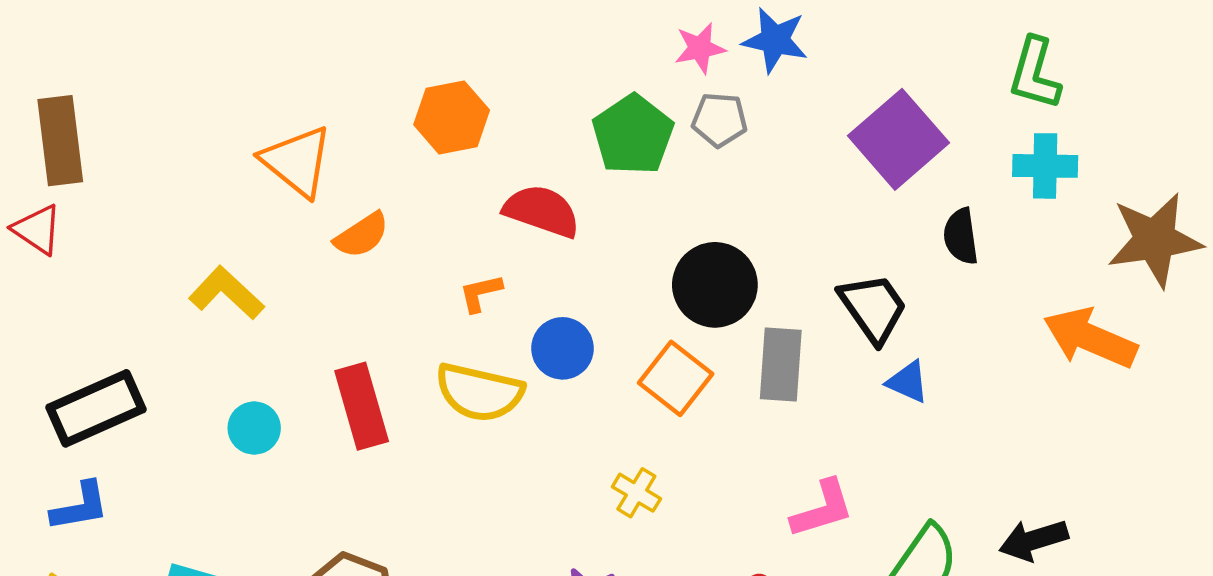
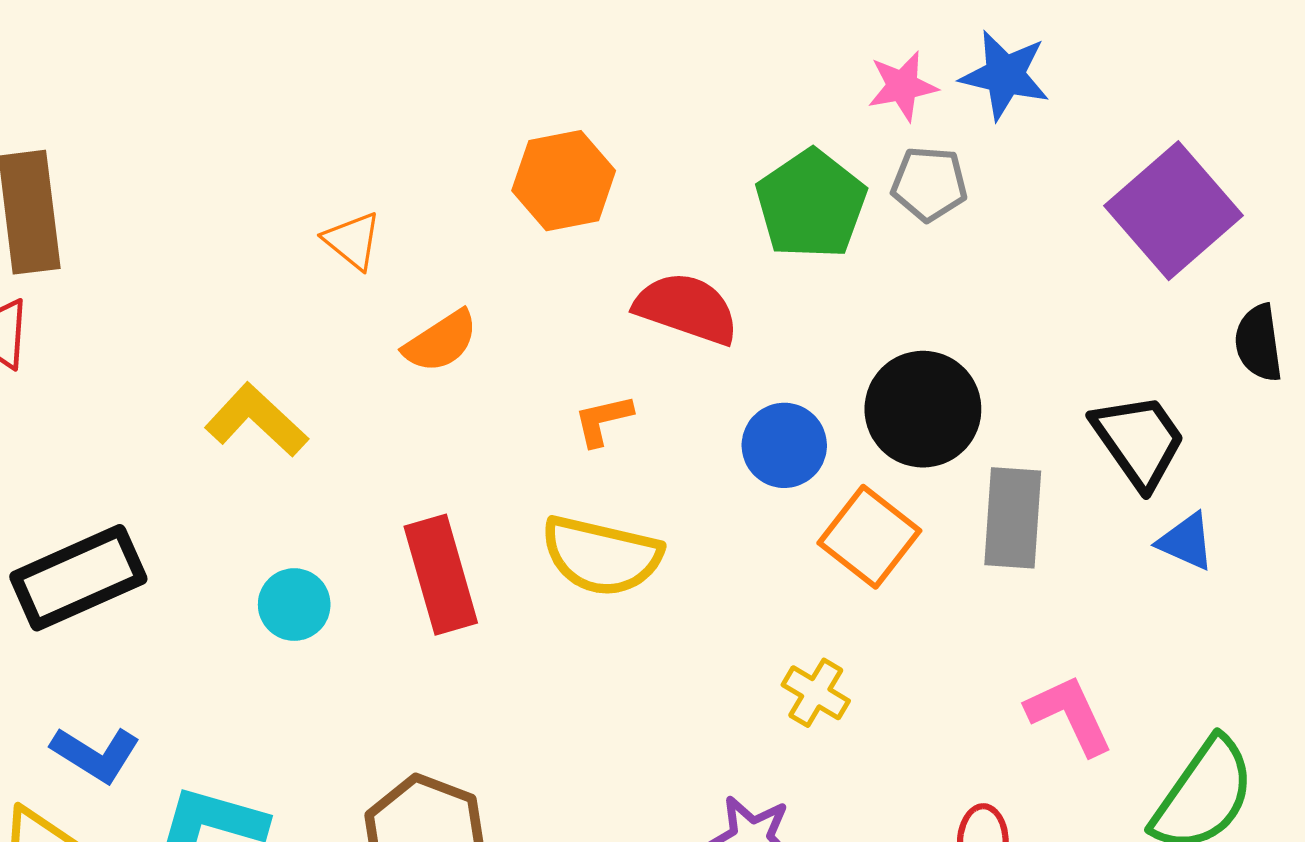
orange triangle: (297, 161) -> (352, 241), size x0.6
blue circle: (562, 348) -> (784, 445), moved
blue L-shape: (80, 507) -> (96, 754), moved, turned 42
pink L-shape: (822, 509) -> (1069, 715), turned -98

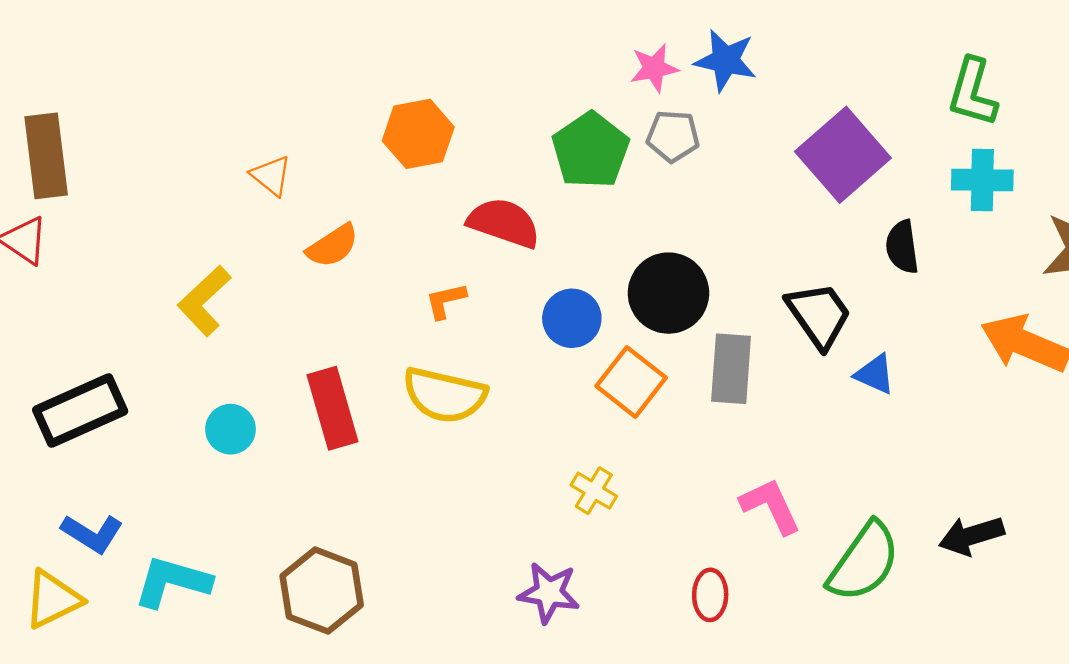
yellow L-shape: (256, 420) -> (204, 301), turned -86
blue triangle: (1186, 542) -> (875, 374), moved

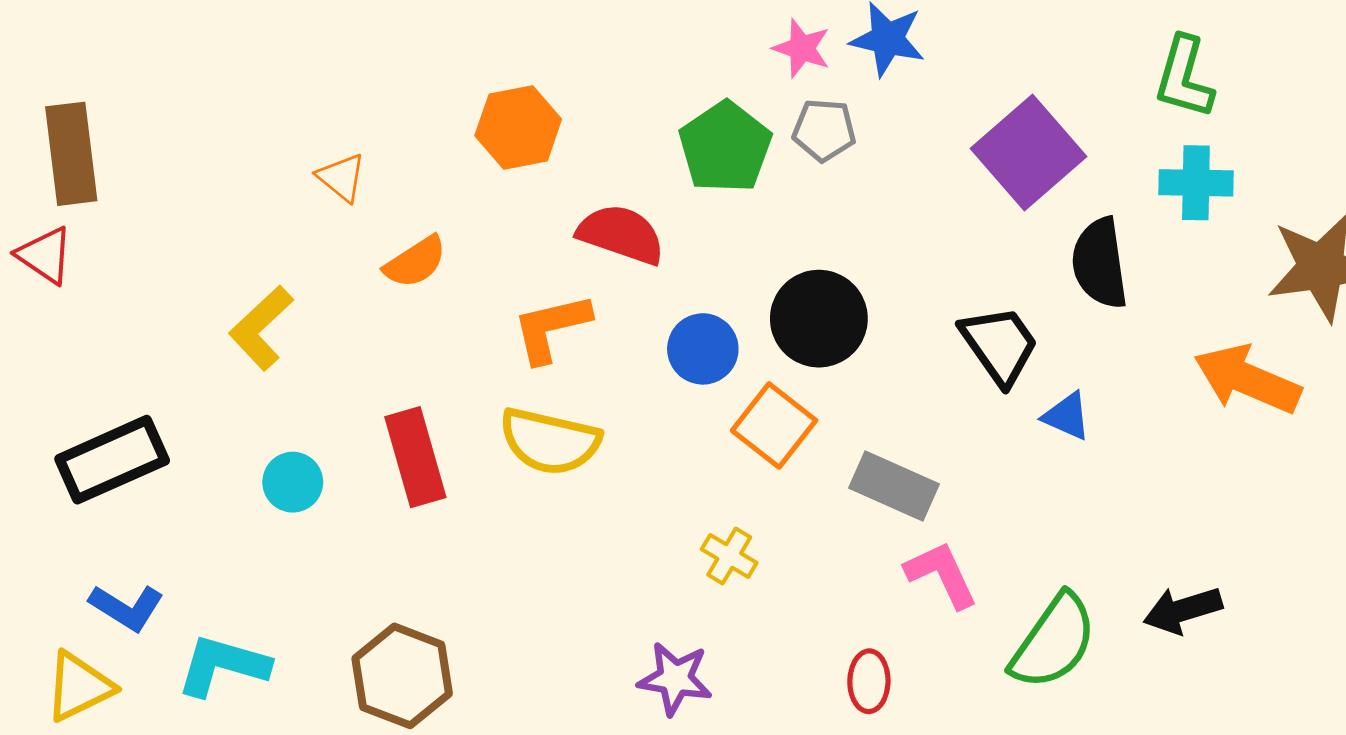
pink star: (654, 68) -> (802, 48), turned 30
black semicircle: (902, 247) -> (1100, 263), size x1.4
orange L-shape: (446, 301) -> (551, 328), size x1.6
gray rectangle: (731, 369) -> (894, 486), moved, turned -70

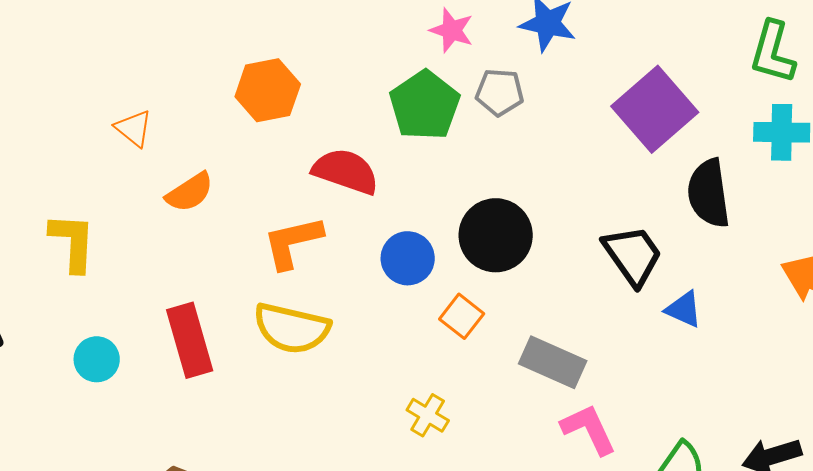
pink star: (802, 48) -> (452, 30), moved
yellow L-shape: (261, 328) -> (73, 242), turned 136
orange square: (774, 425) -> (462, 316), size x0.7

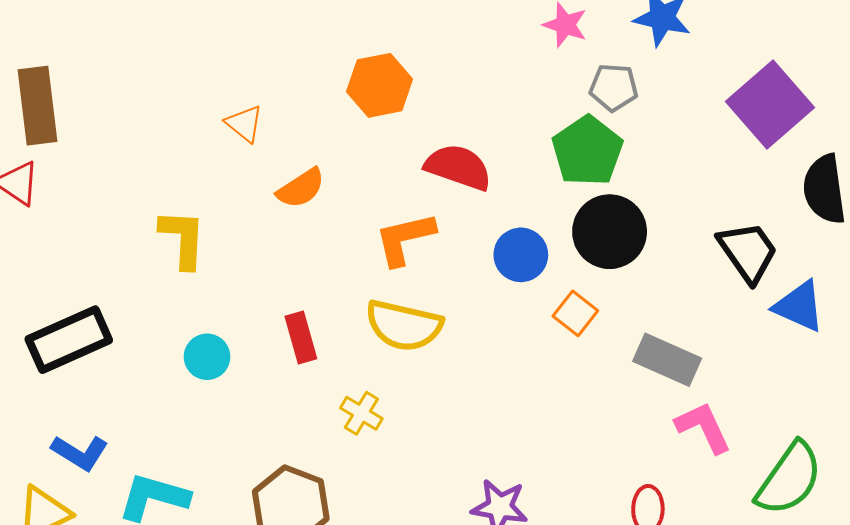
green pentagon: (425, 105) -> (587, 151), moved
blue triangle: (684, 309) -> (799, 306), size x1.4
red rectangle: (190, 340) -> (301, 338), size x0.7
yellow cross: (428, 415) -> (361, 413), moved

